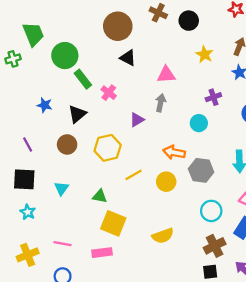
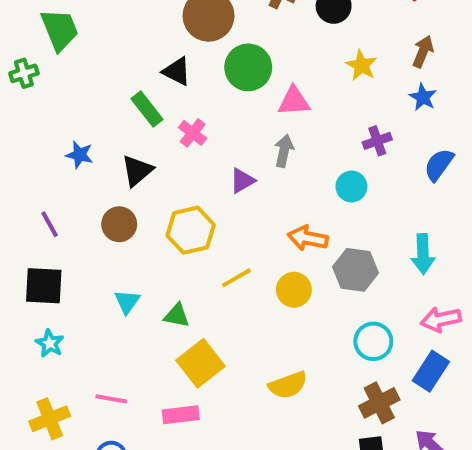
green circle: (65, 56) -> (248, 67), moved
black triangle: (128, 58) -> (177, 71), moved
cyan triangle: (61, 188) -> (127, 302), moved
yellow square: (113, 223) -> (201, 363), turned 30

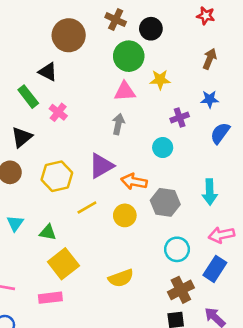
yellow star: (361, 65) -> (160, 80), moved, turned -30
green circle: (248, 67) -> (129, 56), moved
blue star: (423, 97) -> (210, 99), moved, turned -30
purple triangle: (242, 181) -> (101, 166), moved, size x1.5

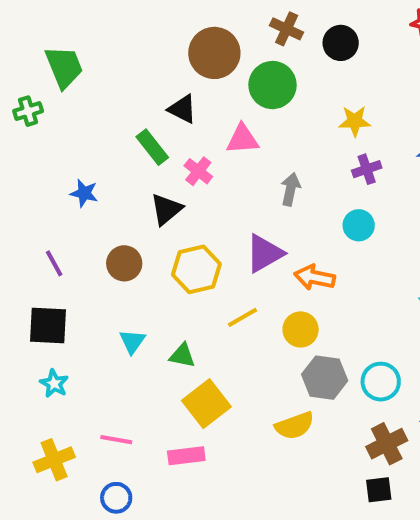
green circle: (129, 56) -> (272, 85), moved
pink triangle: (125, 91) -> (242, 139), moved
purple cross: (180, 117) -> (367, 169), moved
black triangle: (22, 137) -> (166, 209), moved
gray hexagon: (165, 202) -> (325, 378), moved

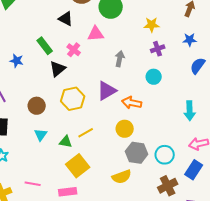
green rectangle: (152, 147) -> (45, 46), moved
brown circle: (124, 263) -> (37, 106), moved
yellow line: (242, 317) -> (86, 133), moved

